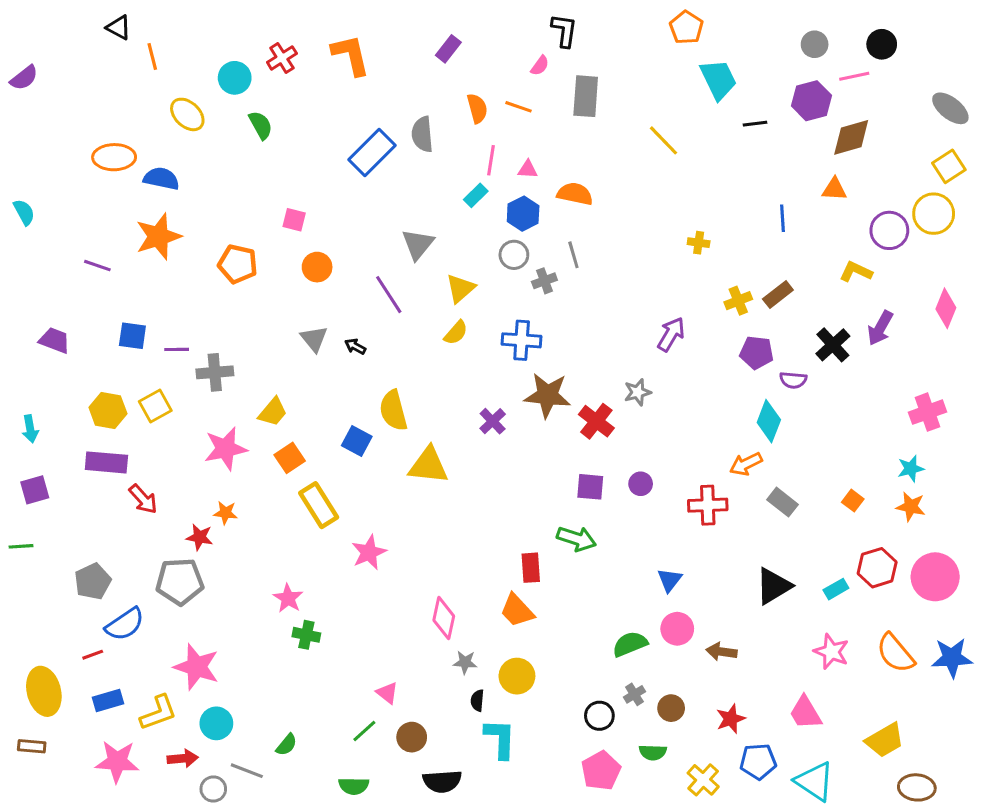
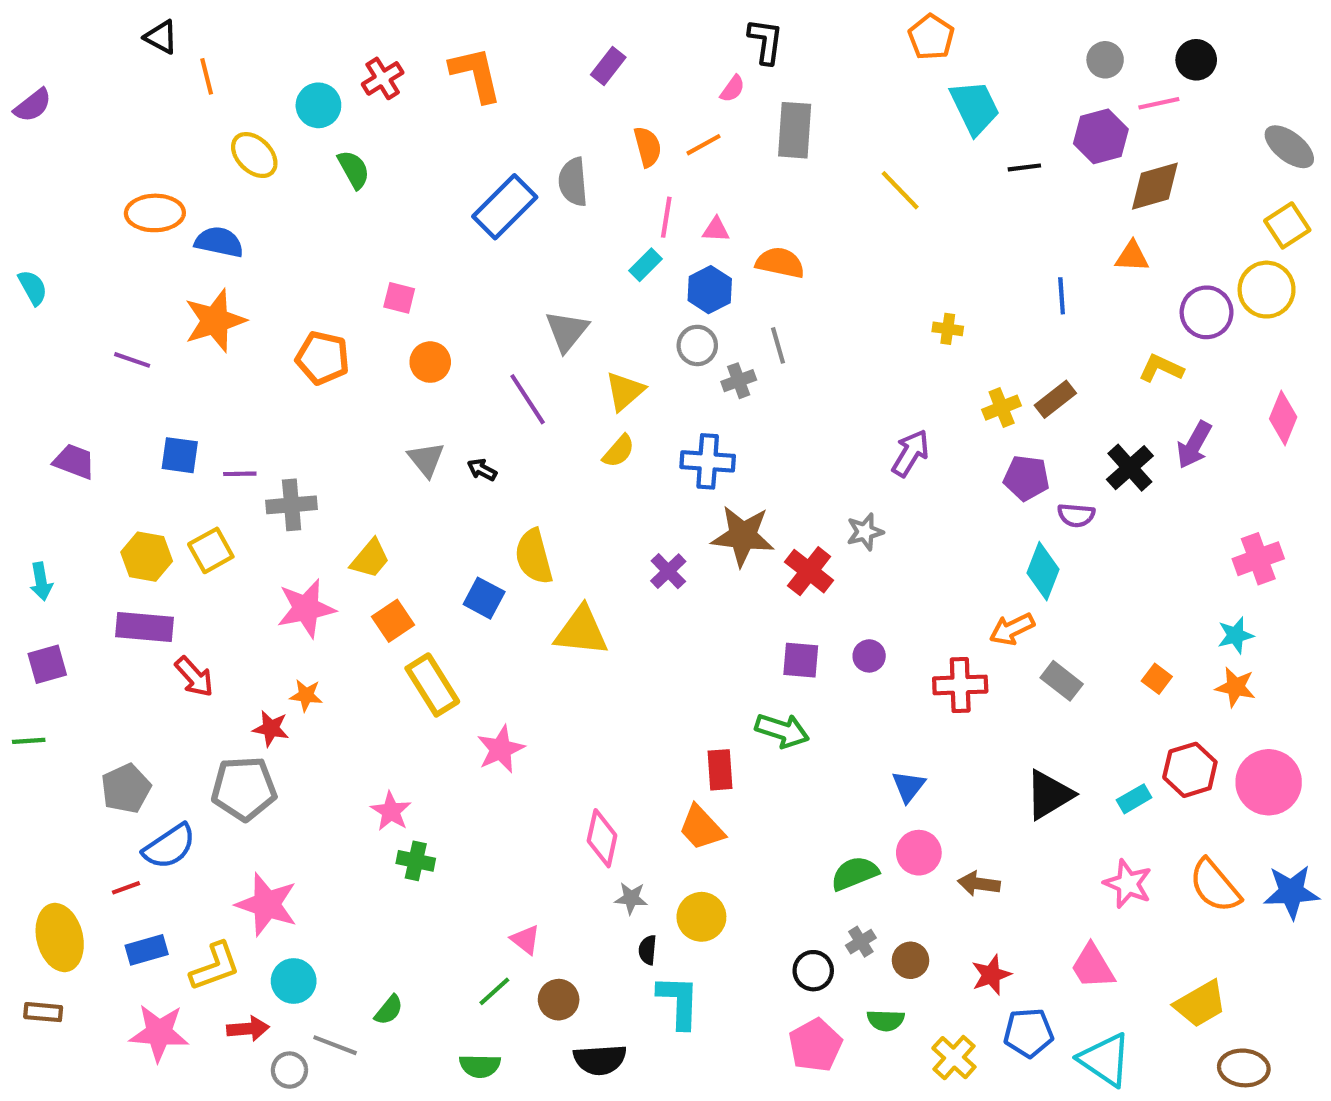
orange line: (519, 107) -> (703, 145), turned -48

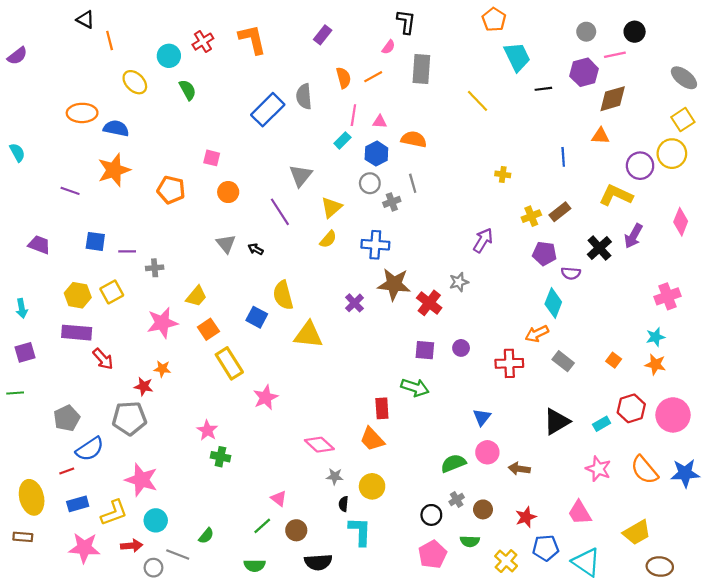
yellow L-shape: (1161, 368) -> (616, 195), size x1.4
gray cross: (292, 505) -> (155, 268), size x0.7
pink diamond: (602, 838) -> (319, 445), turned -60

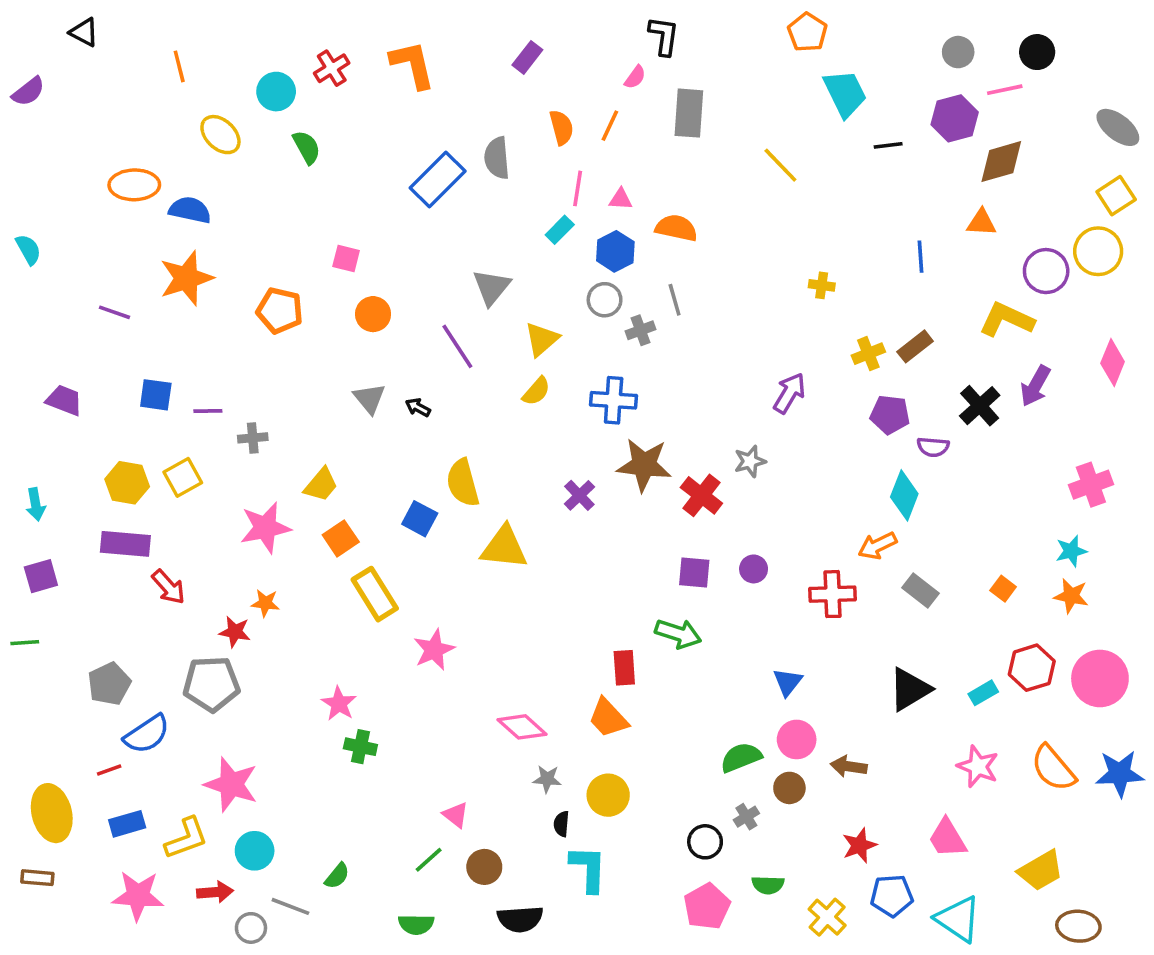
black triangle: (85, 20) -> (84, 32), moved
orange line: (373, 77) -> (610, 126), turned -36
brown circle: (483, 509) -> (789, 788), moved

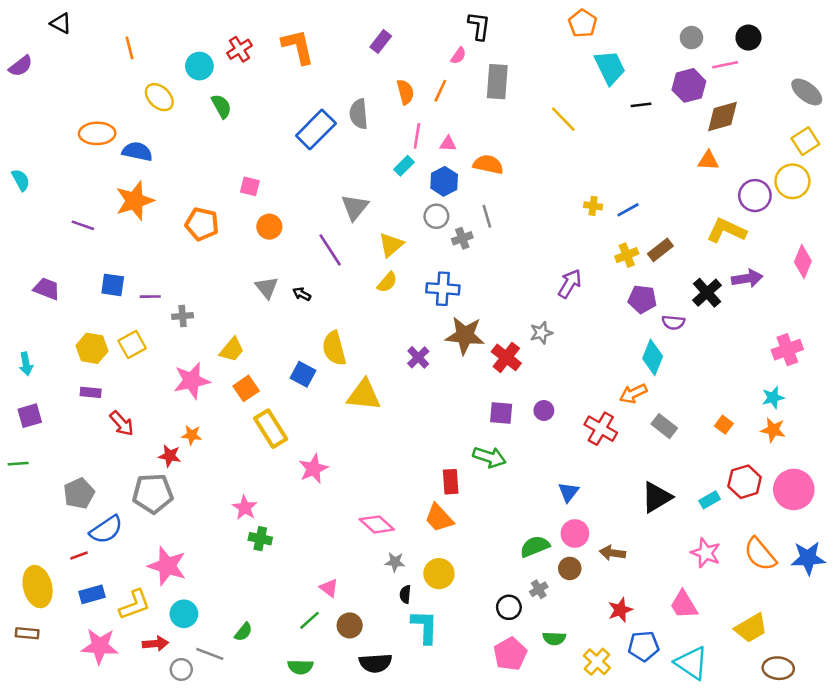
blue line: (920, 257) -> (628, 210), moved, turned 65
purple arrow: (1035, 386) -> (747, 278), turned -128
purple rectangle: (125, 544) -> (91, 392), size x0.6
red cross: (833, 594) -> (601, 429), turned 32

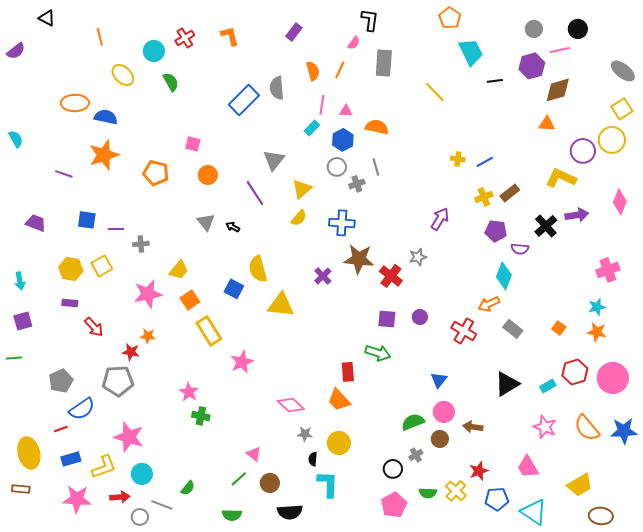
orange L-shape: (298, 47) -> (230, 36), size x0.7
yellow cross: (597, 662) -> (456, 491), moved

